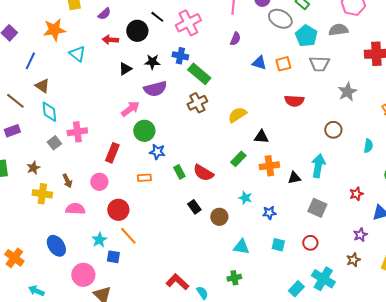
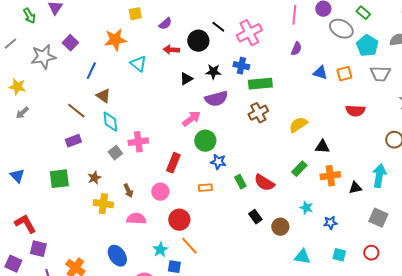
green rectangle: (199, 74) -> (260, 84), turned -45

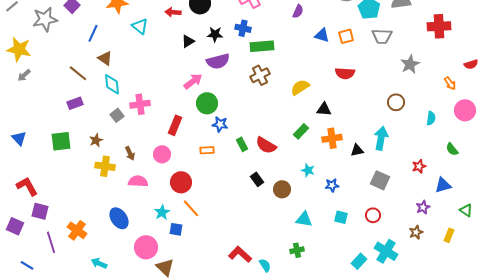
yellow star: (17, 87) -> (19, 49), size x1.4
red semicircle: (355, 111) -> (345, 73), moved

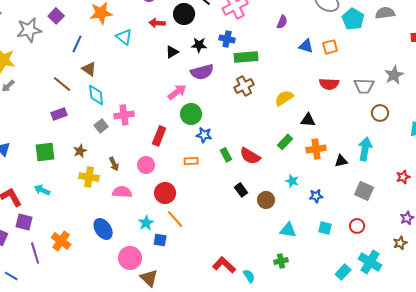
gray trapezoid: (382, 36) -> (364, 86), moved
cyan arrow: (99, 263) -> (42, 190), moved

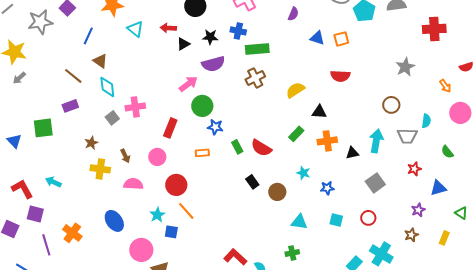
red arrow: (157, 23) -> (168, 28), moved
gray trapezoid: (364, 86) -> (407, 136), moved
green square: (45, 152) -> (43, 128), moved
gray square: (364, 191) -> (375, 183), turned 30

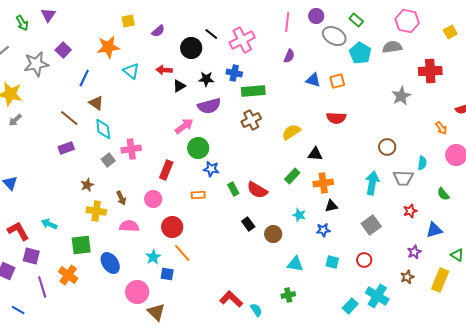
gray star: (405, 67) -> (401, 96), moved
green square: (43, 128) -> (81, 245), moved
black triangle: (352, 153) -> (331, 206), moved
yellow rectangle: (444, 238) -> (440, 280), size x1.6

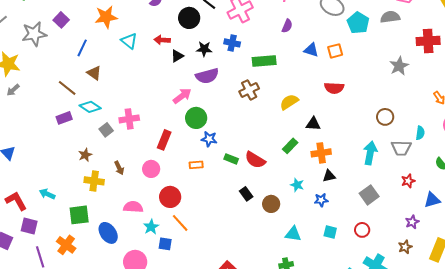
green rectangle: (253, 91) -> (264, 61), moved
cyan diamond: (103, 129) -> (90, 107), moved, turned -50
green rectangle: (233, 189) -> (231, 159), turned -40
pink semicircle: (129, 226) -> (133, 207), moved

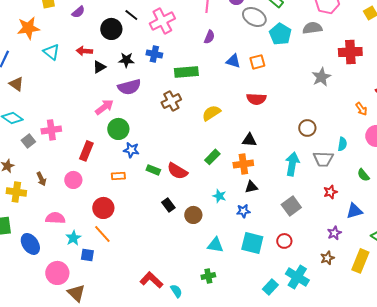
black triangle: (313, 124) -> (249, 140), moved
red circle: (170, 197) -> (103, 208), moved
cyan square: (330, 232) -> (252, 243), size x1.6

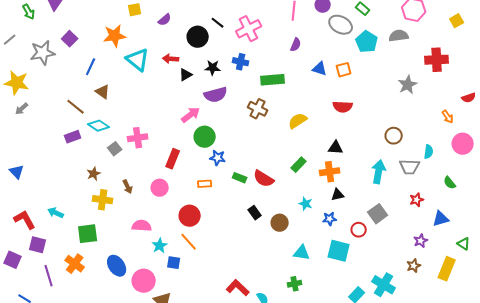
cyan triangle: (51, 52) -> (138, 60), size x1.4
brown cross: (171, 101) -> (258, 109), turned -36
red circle: (284, 241) -> (359, 230), moved
blue ellipse: (30, 244) -> (117, 266), moved

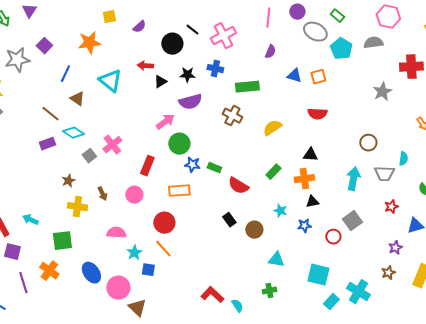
cyan triangle: (138, 60) -> (110, 81), moved
pink cross: (138, 138) -> (112, 145), turned -30
green rectangle: (240, 178) -> (214, 168), moved
orange rectangle: (205, 184) -> (179, 191), size x1.5
cyan square: (339, 251) -> (318, 275), moved

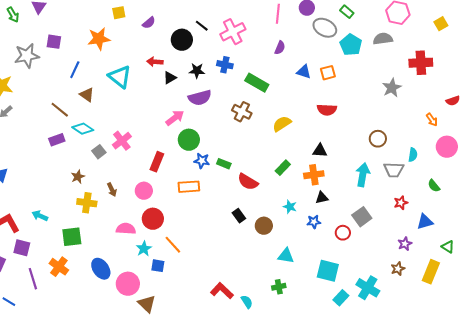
purple square: (44, 46) -> (54, 42), turned -35
green rectangle: (247, 87) -> (257, 83), turned 35
red circle: (164, 223) -> (153, 219), moved

